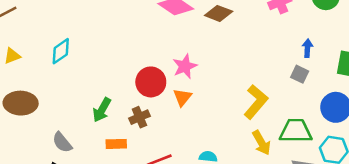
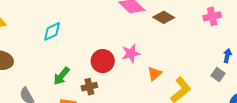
cyan diamond: (61, 51) -> (52, 31), moved
orange triangle: (182, 97) -> (155, 74), moved

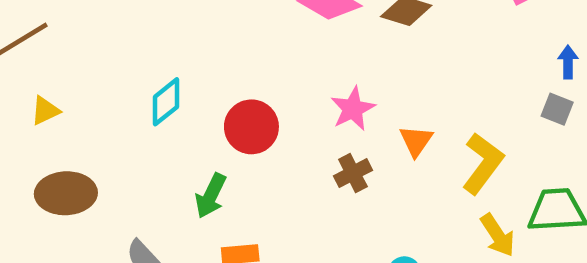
red circle: (103, 61) -> (251, 127), moved
brown cross: (89, 87) -> (353, 173), moved

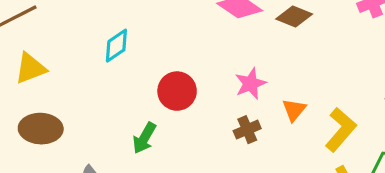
cyan diamond: (166, 102) -> (116, 46), moved
yellow triangle: (45, 111) -> (30, 68), size x1.5

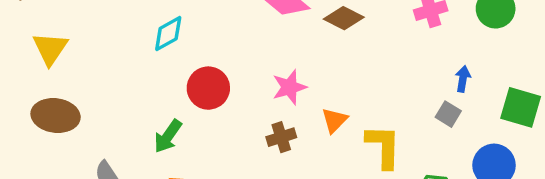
cyan diamond: (116, 46) -> (168, 34), moved
yellow triangle: (30, 68) -> (50, 49), turned -40
yellow L-shape: (341, 130) -> (383, 146), turned -45

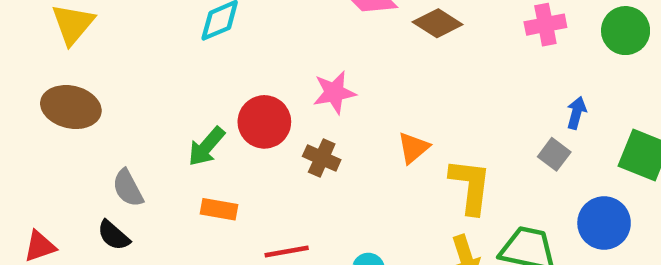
pink star: (289, 87) -> (334, 92), moved
red circle: (208, 88) -> (264, 122), moved
brown cross: (281, 137) -> (322, 158), moved, turned 36

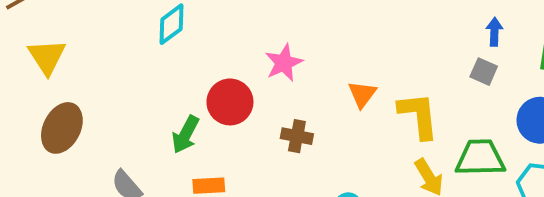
brown ellipse: (71, 107) -> (62, 128), turned -63
brown cross: (322, 158) -> (297, 136), moved

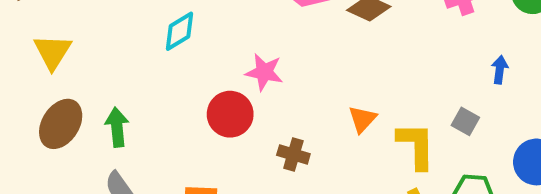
pink star: (284, 63) -> (264, 72), moved, turned 30
gray square: (484, 72) -> (465, 121), moved
green arrow: (185, 135) -> (117, 127), moved, turned 141

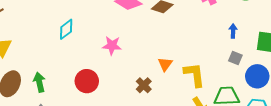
red circle: (230, 114) -> (87, 81), moved
gray square: (465, 121) -> (235, 58), moved
brown cross: (293, 155) -> (144, 85), moved, turned 35

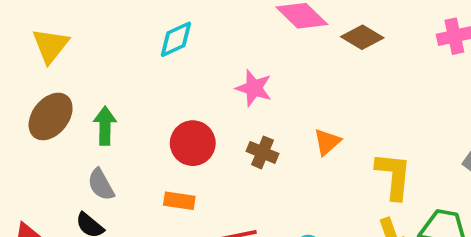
orange triangle: (165, 64) -> (327, 142), moved
brown cross: (144, 85) -> (262, 152), moved, turned -35

